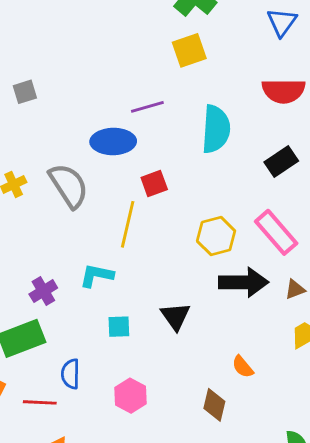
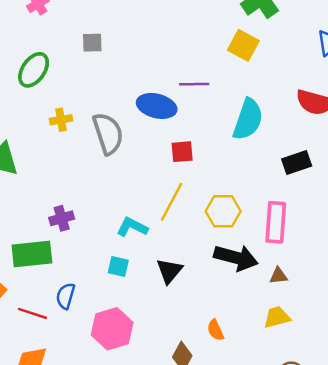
yellow square: (189, 50) -> (243, 45), turned 32
yellow line: (128, 224) -> (172, 202), moved
pink rectangle: (276, 232) -> (276, 222), turned 30
cyan L-shape: (97, 275) -> (132, 227), moved
pink hexagon: (130, 396) -> (112, 329), size x1.4

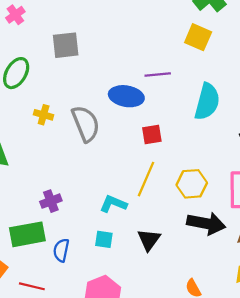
gray square: (92, 43) -> (66, 45), size x1.5
yellow cross: (61, 120) -> (44, 115), turned 30
blue semicircle: (66, 296) -> (61, 250), moved

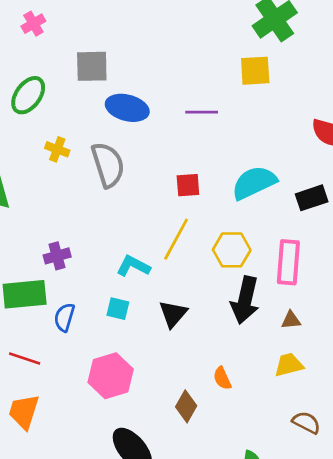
yellow square: (198, 37) -> (255, 71), turned -32
blue ellipse: (126, 96) -> (127, 108), moved
cyan semicircle: (207, 102) -> (254, 183), moved, turned -135
black arrow: (206, 223) -> (245, 300), turned 87

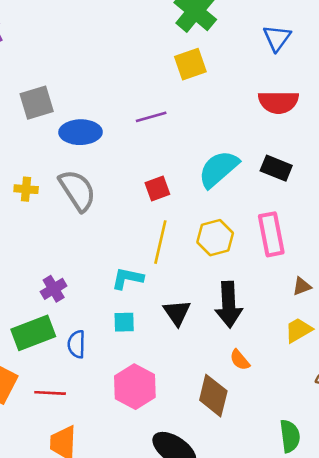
black rectangle: (312, 198) -> (276, 168), turned 56
black arrow: (245, 300) -> (229, 305), moved
brown triangle: (291, 320) -> (302, 286), moved
brown diamond: (186, 406) -> (213, 396), size x1.4

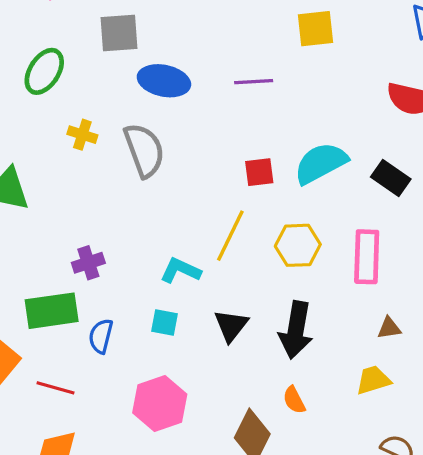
red square: (157, 188) -> (259, 172), moved

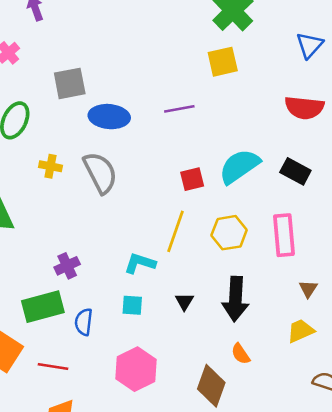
black triangle: (231, 326) -> (184, 302), size x0.7
brown triangle: (389, 328) -> (308, 289), turned -42

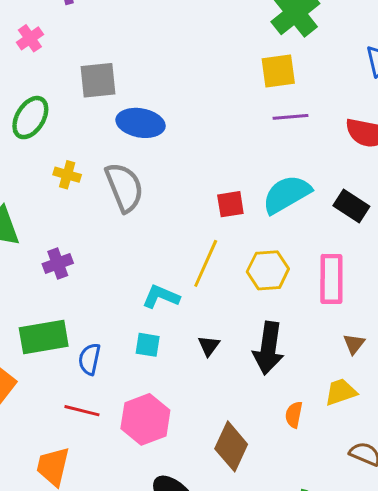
purple line: (179, 109) -> (291, 117), moved
purple cross: (67, 266) -> (58, 264), moved
orange semicircle: (241, 354) -> (294, 415), moved, turned 40
red line: (53, 367) -> (82, 411), moved

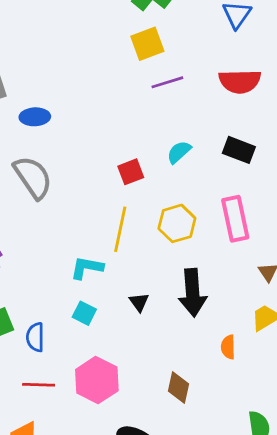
blue ellipse: (141, 123) -> (35, 117), size x0.7
cyan semicircle: (287, 194) -> (179, 152), size x0.6
cyan square: (148, 345) -> (84, 313), turned 30
brown diamond: (231, 446) -> (179, 388), size x0.7

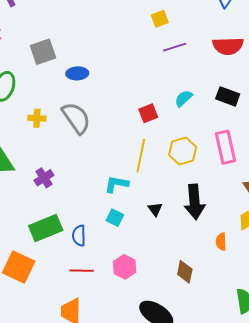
yellow square: (147, 44) -> (160, 19), size x0.7
pink hexagon: (97, 380) -> (125, 267), size x0.7

